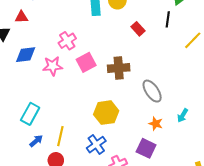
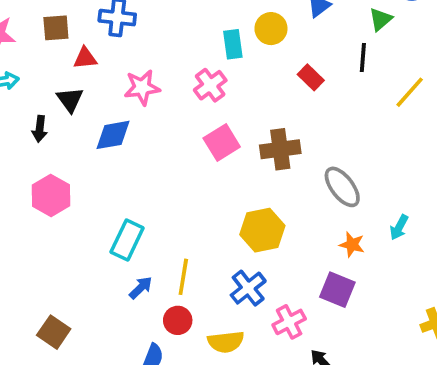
red triangle: (21, 17) -> (85, 58), moved
pink cross: (67, 41) -> (210, 85), moved
pink star: (53, 66) -> (142, 87), moved

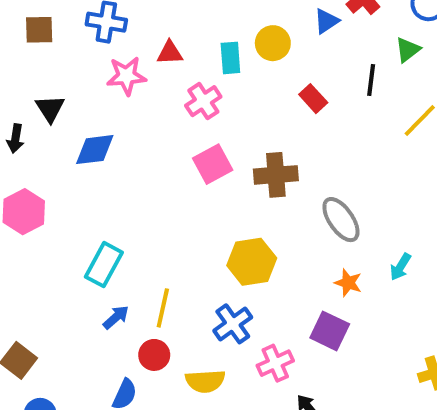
green triangle: (381, 19) -> (408, 50), moved
red triangle: (85, 58) -> (170, 53), moved
pink star: (142, 87) -> (126, 76), moved

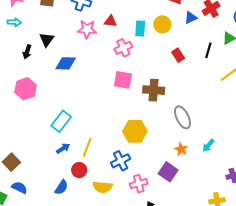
pink square: (213, 164) -> (123, 80), turned 30

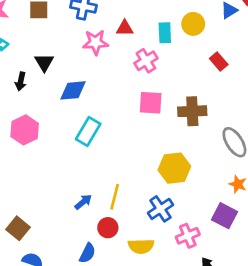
cyan rectangle: (61, 121) -> (88, 131), moved

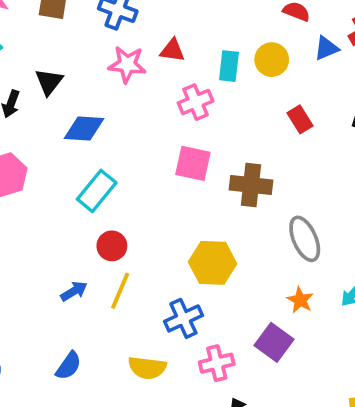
red circle: (108, 228) -> (112, 246), moved

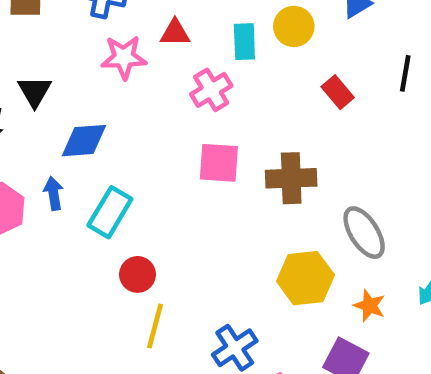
yellow hexagon: (213, 263) -> (305, 278), moved
blue arrow: (74, 291) -> (53, 193), moved, turned -60

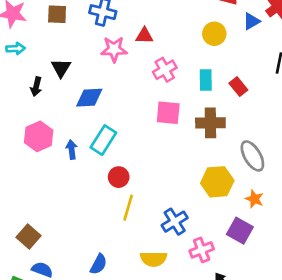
cyan rectangle: (244, 42) -> (206, 80), moved
red rectangle: (338, 92) -> (238, 87), moved
blue arrow: (53, 193) -> (72, 150), moved

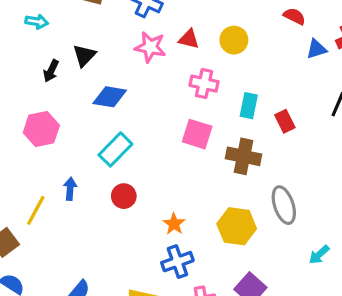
yellow circle: (214, 34) -> (234, 40), moved
pink cross: (165, 70) -> (204, 84), turned 30
blue arrow: (72, 150) -> (70, 189), moved
orange star: (254, 199) -> (174, 224), moved
yellow line: (128, 208) -> (36, 210), moved

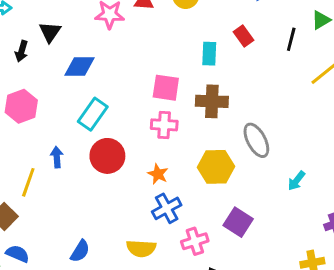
pink cross: (204, 84) -> (164, 125), moved
red rectangle: (285, 121) -> (244, 36), moved
red circle: (124, 196) -> (107, 156), size x1.5

